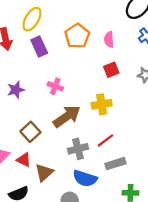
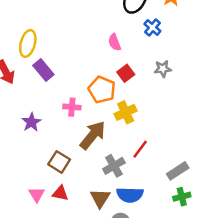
orange pentagon: (77, 36) -> (102, 90), moved
gray rectangle: (115, 164) -> (178, 171), moved
brown triangle: (44, 173) -> (100, 198), moved

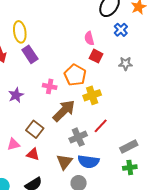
yellow ellipse: (28, 43) -> (20, 32), turned -30
red square: (126, 73) -> (96, 56), moved, turned -32
pink triangle: (37, 194) -> (13, 144), moved, turned 40

